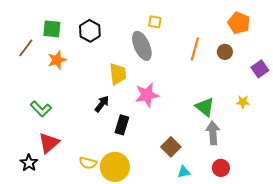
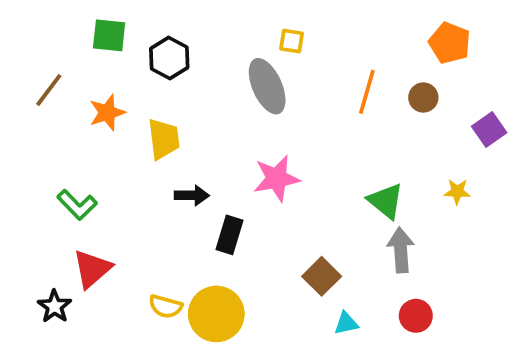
green square: (52, 29) -> (109, 35), moved
yellow trapezoid: (118, 74) -> (164, 139), moved
black arrow: (102, 104) -> (192, 195), turned 54

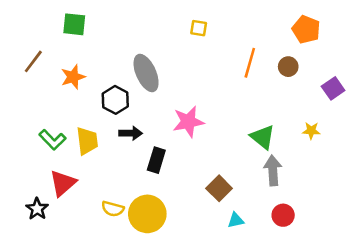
black hexagon: (169, 58) -> (115, 100), moved
gray ellipse: (267, 86) -> (146, 73), moved
yellow trapezoid: (164, 139) -> (87, 141), moved

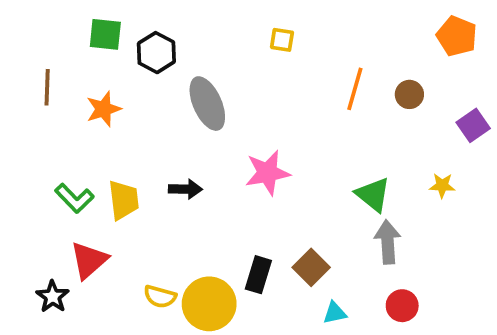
orange pentagon: (306, 29) -> (457, 36), moved
brown line: (33, 61) -> (47, 87), turned -35
black hexagon: (115, 100) -> (156, 53), moved
black rectangle: (156, 160) -> (258, 275), moved

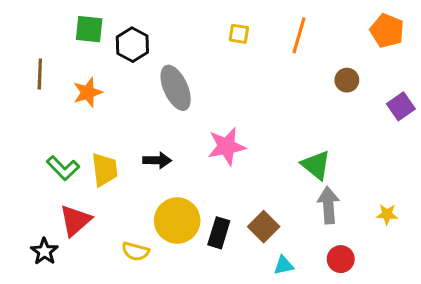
orange line: (355, 89) -> (299, 35), moved
yellow star: (442, 185) -> (387, 214), moved
yellow circle: (209, 304) -> (177, 221), moved

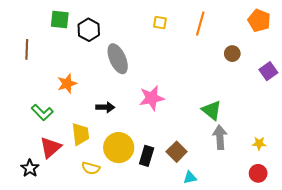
orange star: (88, 92) -> (67, 84), moved
yellow trapezoid: (105, 170) -> (80, 134), moved
red circle: (341, 259) -> (258, 173), moved

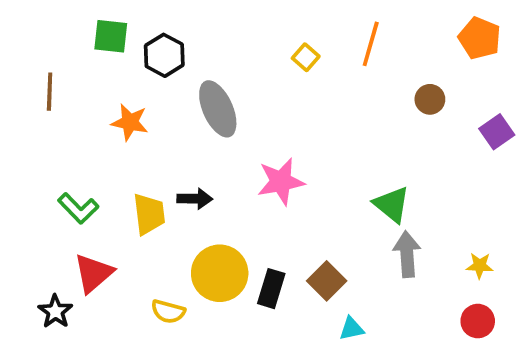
yellow square: (160, 23) -> (306, 57), moved, turned 32
orange star: (67, 84) -> (130, 122), moved, turned 30
yellow trapezoid: (80, 134) -> (149, 214), moved

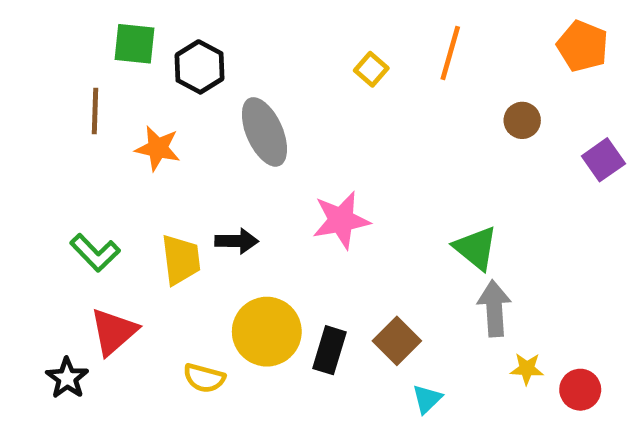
brown line: (50, 92) -> (95, 111), moved
yellow star: (480, 266) -> (527, 369), moved
cyan triangle: (352, 329) -> (427, 399), turned -32

